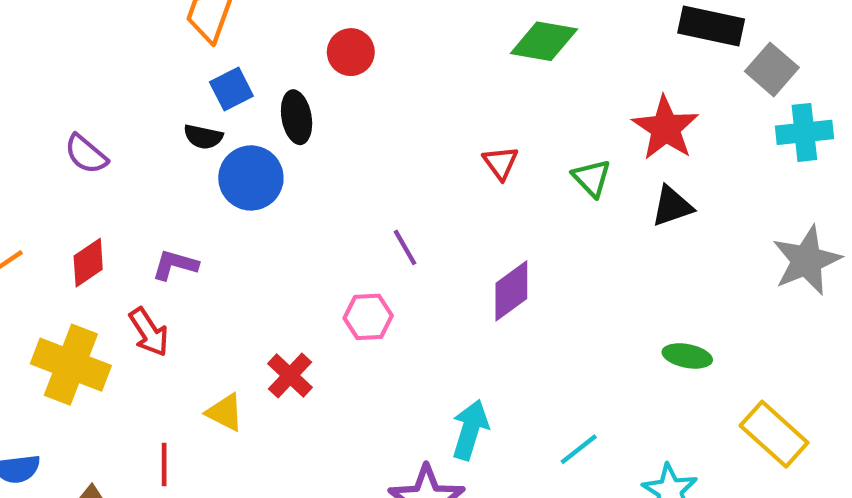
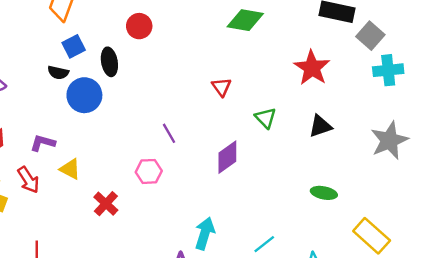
green triangle: (592, 178) -> (265, 118), moved
black triangle: (672, 206) -> (320, 126), moved
yellow triangle: (225, 412) -> (70, 169), moved

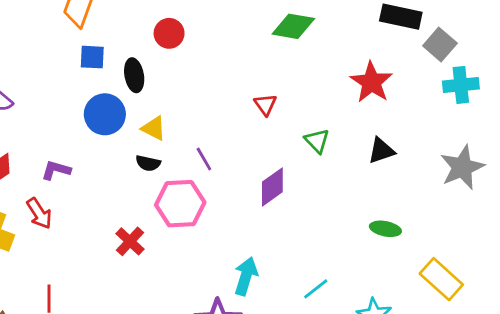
blue square: (74, 46) -> (92, 57), turned 30
black semicircle: (58, 73) -> (148, 163), moved
yellow triangle: (70, 169) -> (154, 128), moved
pink hexagon: (149, 171) -> (180, 204), size x1.6

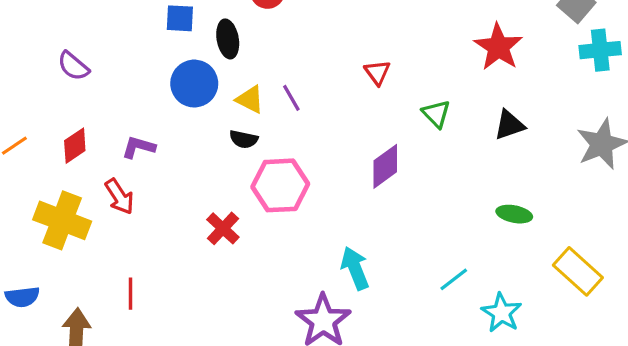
purple line: (204, 159) -> (291, 98), moved
cyan arrow: (246, 276) -> (355, 268), turned -39
cyan line: (316, 289) -> (454, 279), moved

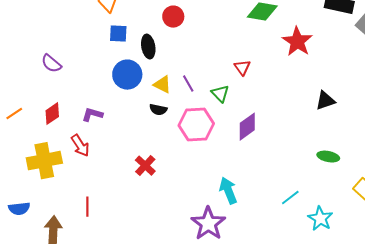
red star: (498, 47) -> (297, 42), moved
green triangle: (436, 114) -> (220, 94), moved
pink hexagon: (280, 185) -> (196, 125), moved
yellow cross: (62, 220) -> (44, 161), turned -32

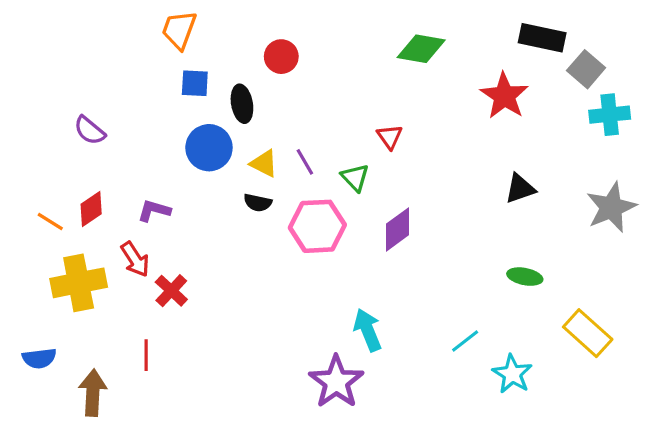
red star: (297, 42) -> (504, 96), moved
orange line: (14, 114) -> (50, 222), moved, turned 66
red cross: (145, 166) -> (171, 291), moved

